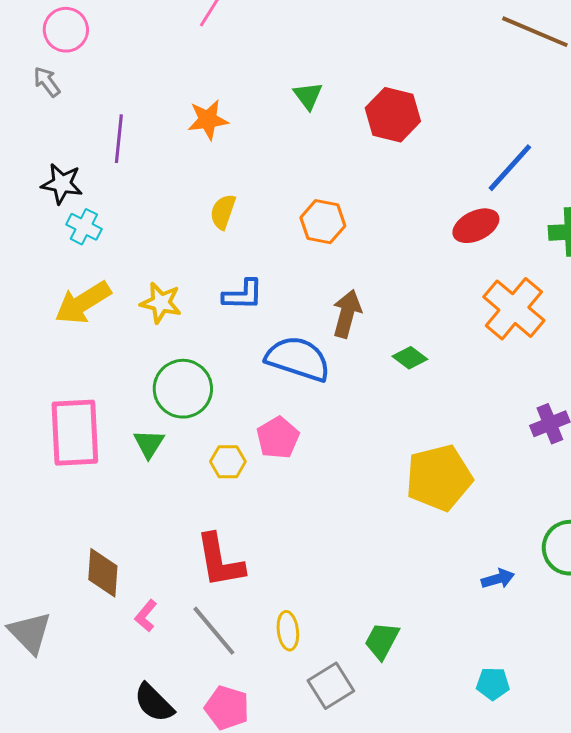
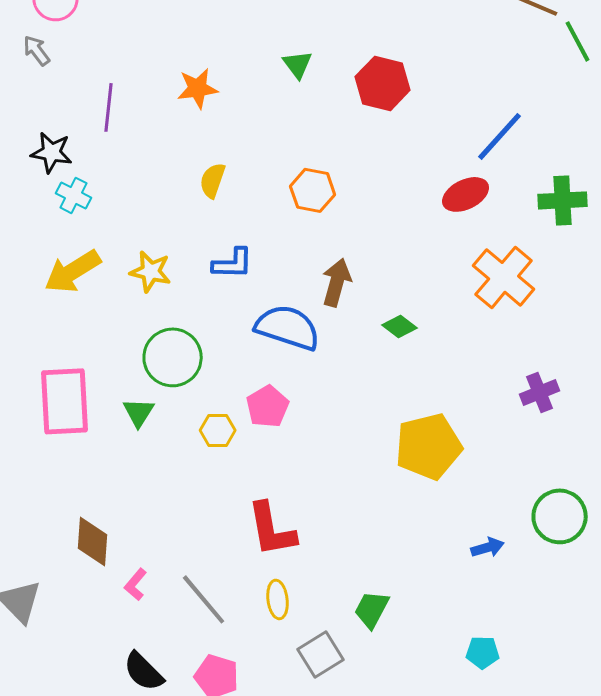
red L-shape: (220, 561) -> (272, 529), moved

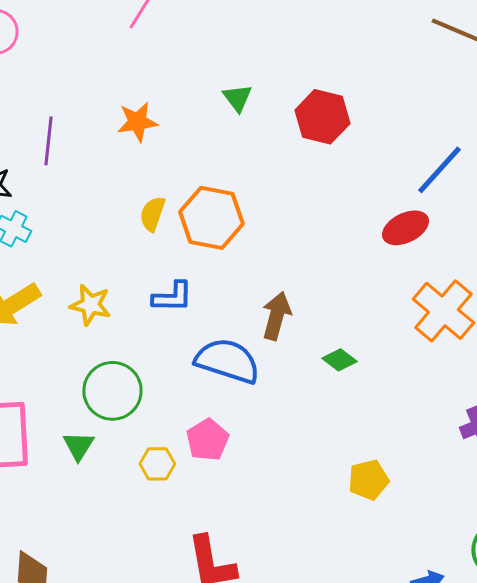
orange hexagon: (313, 190) -> (211, 218), moved, size x1.4
yellow pentagon: (429, 446) -> (368, 480), size x0.6

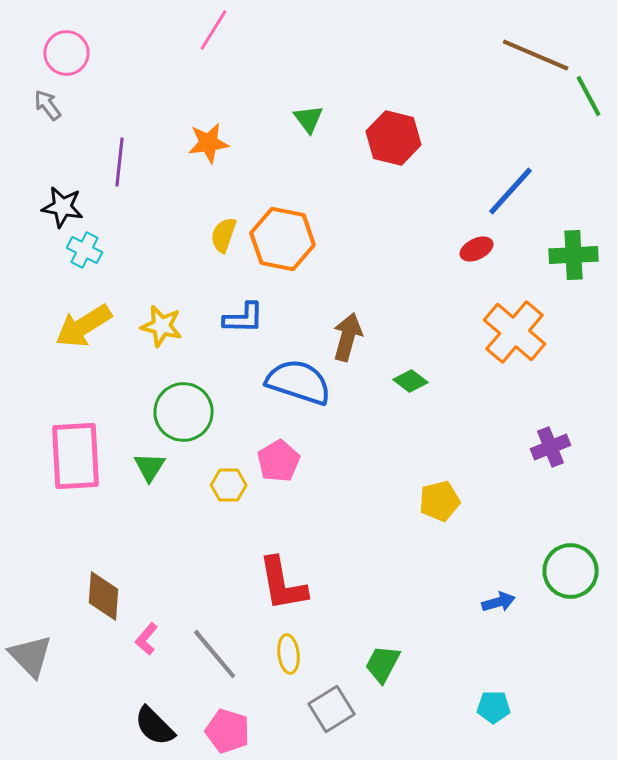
red ellipse: (405, 228) -> (477, 249), size x0.7

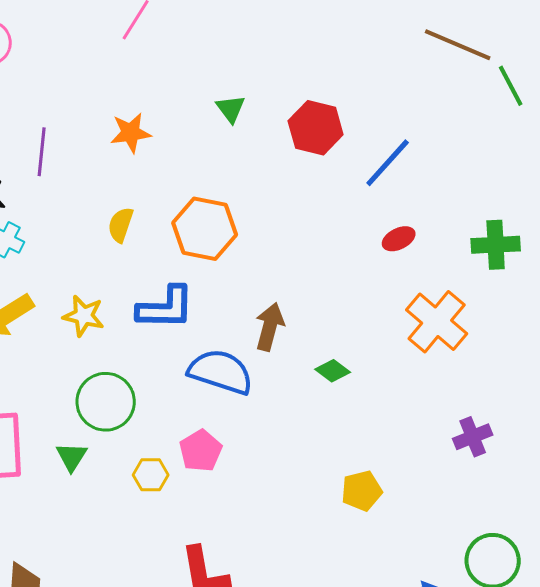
blue line: (511, 191) -> (388, 163), moved
yellow semicircle: (224, 235) -> (121, 225), moved
blue L-shape: (244, 318) -> (166, 308), size x1.4

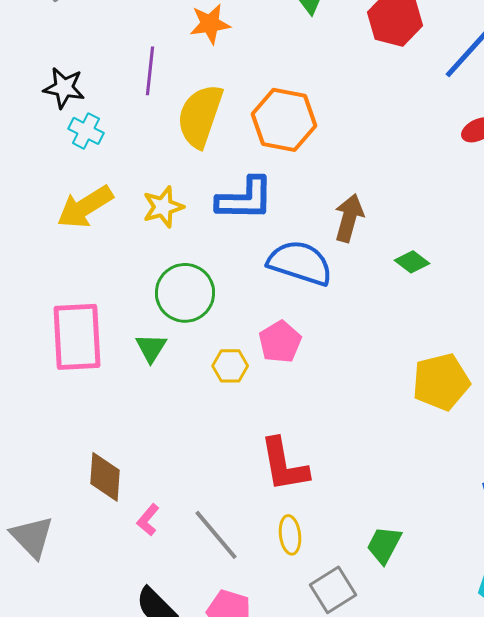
purple line: (42, 152) -> (150, 71), moved
yellow semicircle: (121, 225) -> (200, 116), size x1.8
yellow star: (84, 316) -> (163, 207), turned -30
yellow pentagon: (362, 491) -> (441, 382), size x1.4

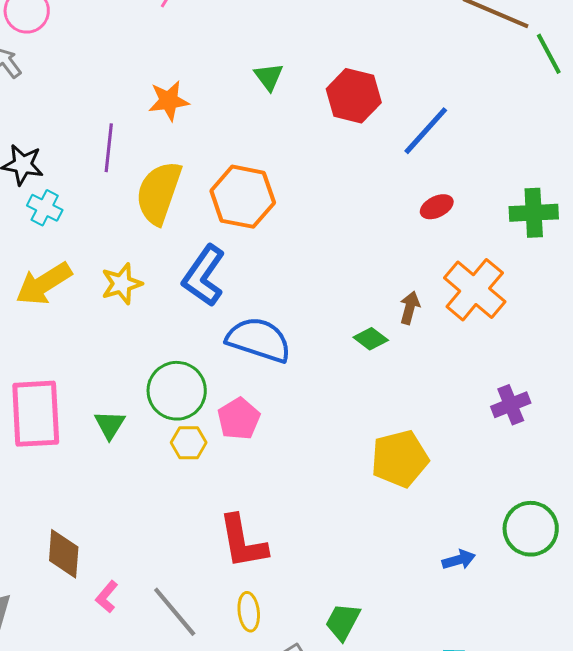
blue L-shape: (245, 199) -> (204, 276), turned 124
brown arrow: (349, 218) -> (410, 308), moved, size x0.7
green circle: (185, 293) -> (177, 391), moved

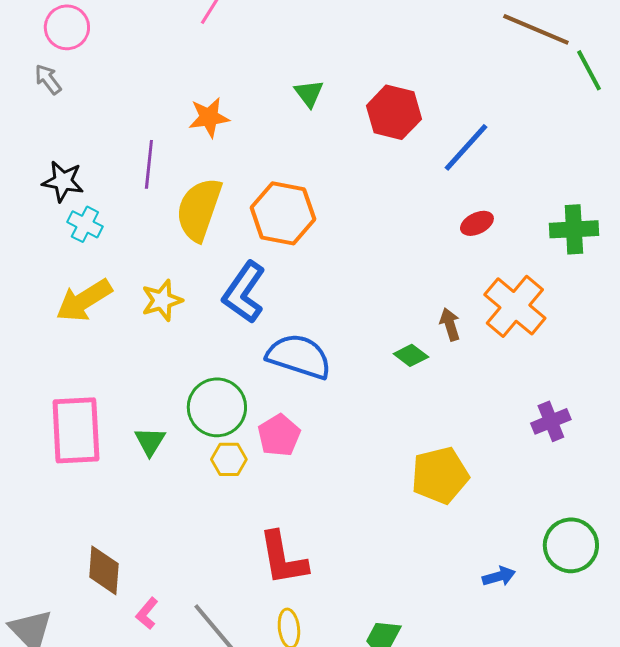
brown arrow: (410, 308) -> (450, 324), turned -32

